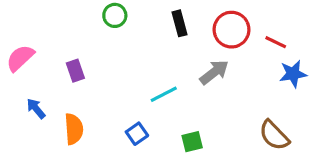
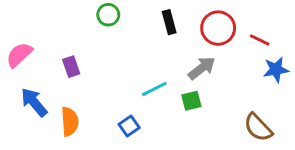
blue arrow: (36, 108) -> (34, 102), size x1.5
green square: (192, 142) -> (191, 101), moved

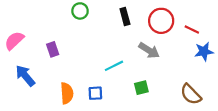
gray arrow: (202, 68) -> (149, 50), turned 70
green square: (191, 101) -> (141, 88), moved
orange semicircle: (70, 122) -> (67, 93), moved
blue square: (129, 126) -> (95, 93), turned 32

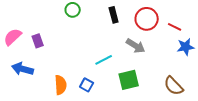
purple rectangle: (53, 49) -> (38, 41), moved
blue arrow: (25, 76) -> (23, 69), turned -35
green square: (141, 88) -> (129, 80), size x1.5
blue square: (95, 93) -> (87, 85), turned 32

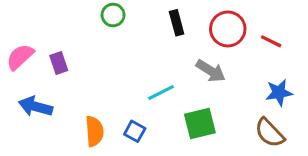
blue star: (186, 47) -> (279, 93), moved

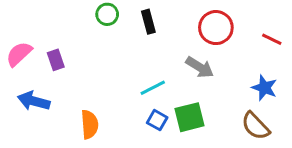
black rectangle: (177, 23) -> (148, 22), moved
red line: (271, 41) -> (272, 39), moved
blue star: (279, 93) -> (264, 88), turned 30
blue square: (135, 131) -> (157, 120), moved

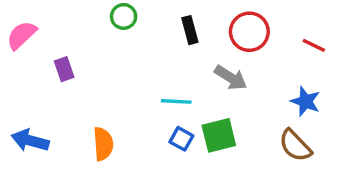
black rectangle: (148, 22) -> (190, 30), moved
pink semicircle: (19, 54) -> (22, 35), moved
cyan line: (153, 88) -> (176, 101), turned 30
blue arrow: (34, 101) -> (30, 141), moved

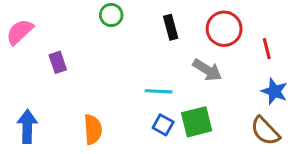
red line: (314, 45) -> (267, 49), moved, turned 50
blue arrow: (30, 141) -> (27, 126), turned 76

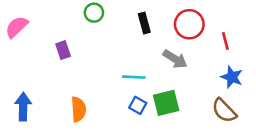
purple rectangle: (58, 62) -> (63, 50), moved

